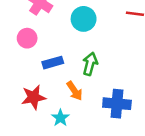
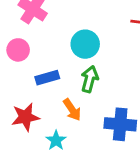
cyan circle: (84, 19) -> (85, 44), moved

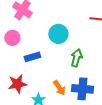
green arrow: (90, 79) -> (76, 58), moved
orange arrow: (72, 110) -> (59, 88), moved

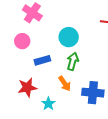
green arrow: (76, 58) -> (73, 61), moved
orange arrow: (59, 88) -> (65, 83), moved

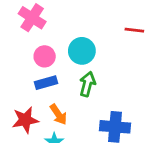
pink circle: (22, 41) -> (45, 56), moved
orange arrow: (65, 83) -> (58, 114), moved

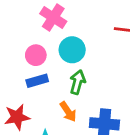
pink cross: (32, 18) -> (53, 17), moved
orange arrow: (58, 114) -> (68, 112), moved

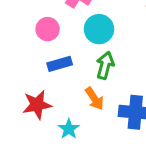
pink circle: (36, 55) -> (48, 29), moved

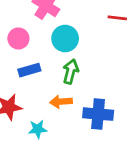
orange arrow: (94, 99) -> (61, 102), turned 120
cyan star: (69, 129) -> (38, 129), turned 30

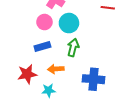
pink circle: (18, 38) -> (44, 22), moved
orange arrow: (61, 102) -> (56, 69), moved

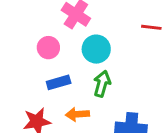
pink circle: (44, 22) -> (48, 48), moved

